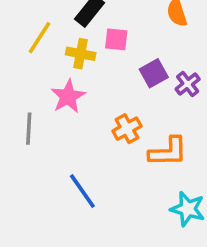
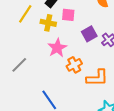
pink star: (68, 96) -> (57, 48), moved
gray line: (29, 129) -> (19, 65), turned 42

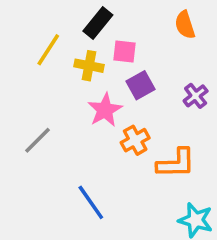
purple square: (89, 34) -> (140, 85), moved

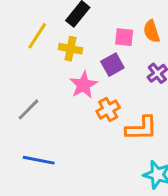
orange semicircle: (185, 25) -> (152, 31), moved
pink square: (125, 51) -> (124, 37), moved
blue line: (91, 202) -> (39, 160), moved, turned -44

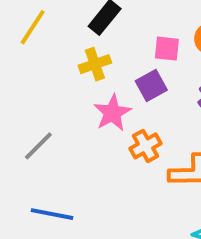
yellow line: (37, 36) -> (33, 27), moved
yellow cross: (70, 49) -> (95, 64), turned -30

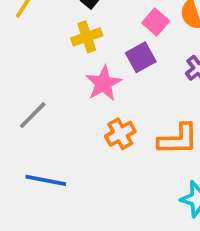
pink square: (167, 49) -> (156, 22), turned 35
orange cross: (145, 146) -> (120, 134), moved

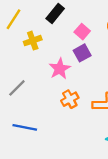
pink square: (156, 22) -> (82, 32), moved
yellow cross: (87, 37) -> (33, 41), moved

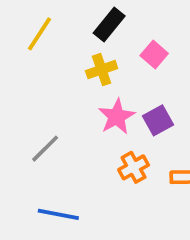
yellow cross: (33, 41) -> (102, 70), moved
purple square: (82, 53) -> (158, 120), moved

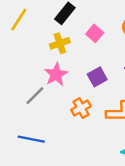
pink star: (117, 117) -> (56, 74), moved
gray line: (45, 149) -> (35, 96), moved

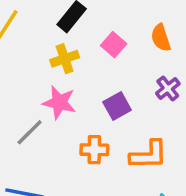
pink star: (56, 74) -> (59, 102), turned -30
orange cross: (81, 108) -> (94, 150), turned 30

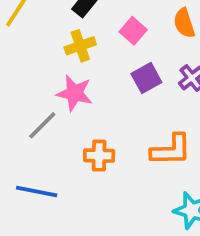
purple square: (117, 106) -> (146, 78), moved
orange cross: (94, 150) -> (99, 156), moved

